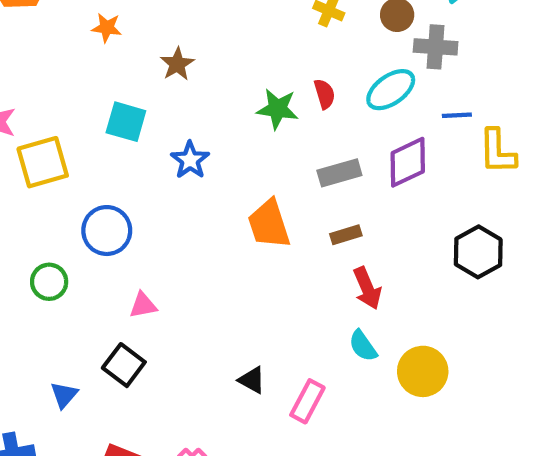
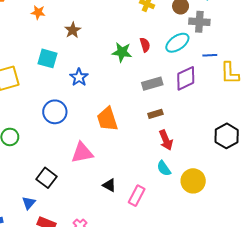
orange trapezoid: (269, 224) -> (107, 119), moved
blue circle: (107, 231) -> (55, 112), moved
black hexagon: (478, 252) -> (227, 136), moved
pink triangle: (143, 305) -> (82, 153), moved, size x1.6
blue triangle: (64, 395) -> (29, 203), moved

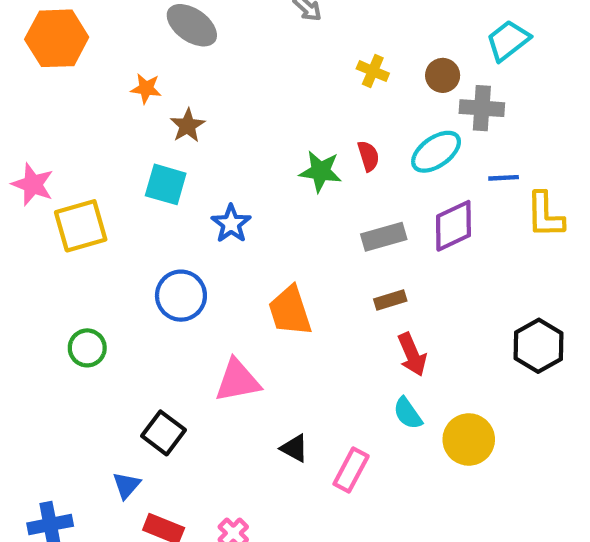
brown star: (73, 30) -> (187, 126), moved

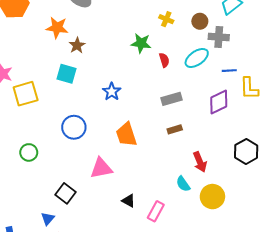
orange star: (146, 88) -> (57, 28), size x1.5
green star: (320, 171) -> (141, 43), moved
blue star: (231, 224) -> (112, 92), moved
purple diamond: (453, 226) -> (219, 102), moved
red arrow: (412, 354) -> (200, 162), moved

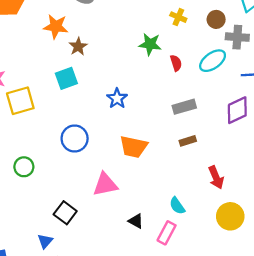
cyan square: (67, 74) -> (66, 78), turned -36
orange trapezoid: (126, 135) -> (134, 147), turned -60
cyan semicircle: (183, 184) -> (177, 206), moved

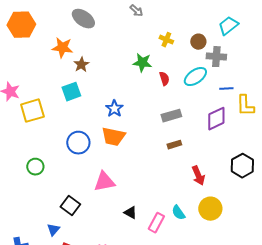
orange trapezoid: (134, 147) -> (113, 137), moved
cyan semicircle: (177, 206) -> (178, 213), moved

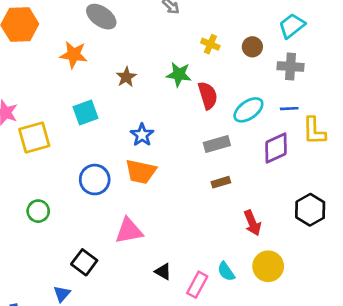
gray cross: (216, 57) -> (290, 67), moved
brown star: (81, 65) -> (126, 77), moved
cyan ellipse: (195, 77) -> (248, 110), moved
red semicircle: (164, 79) -> (208, 95), size x1.5

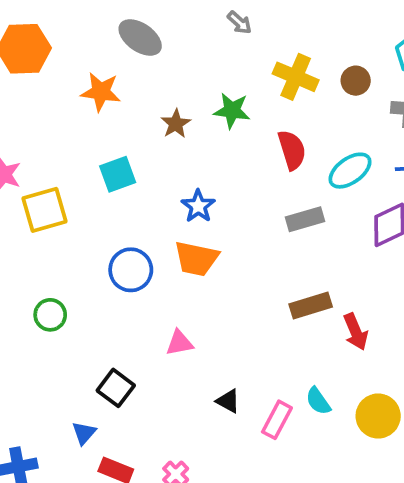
yellow cross: (210, 44) -> (296, 77), size x1.6
green star: (179, 74) -> (232, 111), moved
brown rectangle: (221, 182) -> (311, 305), moved, size x1.5
pink triangle: (129, 231) -> (179, 343), size x0.7
yellow circle: (268, 266) -> (378, 416), moved

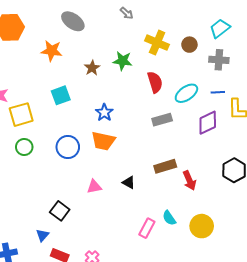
green circle: (50, 315) -> (24, 147), moved
black triangle: (228, 401) -> (129, 182), moved

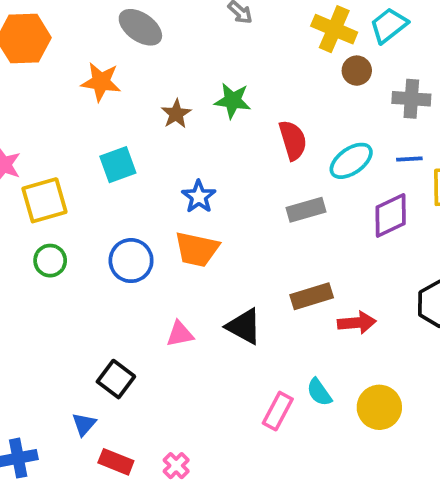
cyan trapezoid: (220, 28) -> (389, 25), moved
yellow cross: (157, 43) -> (334, 29), moved
red arrow: (189, 180) -> (357, 323), turned -72
black triangle: (129, 182) -> (244, 326), size x1.5

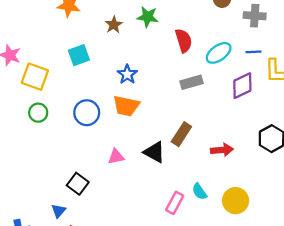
yellow square: (44, 200) -> (35, 77), turned 36
brown rectangle: (312, 296) -> (181, 134), moved, turned -40

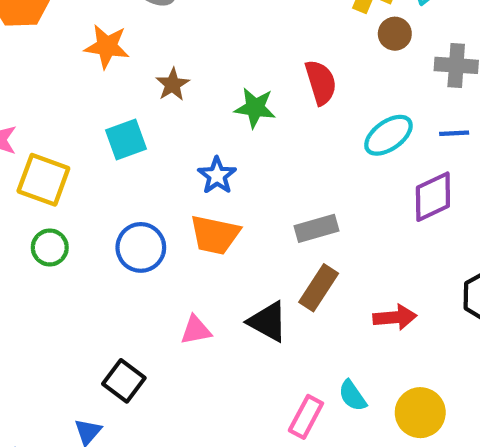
green star: (148, 17) -> (255, 108), moved
brown star: (114, 25) -> (173, 84), moved
red semicircle: (184, 41) -> (321, 82), moved
gray rectangle: (192, 82) -> (316, 228), moved

